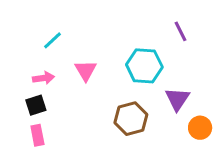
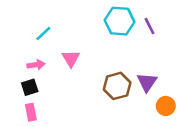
cyan hexagon: (144, 66) -> (120, 21), moved
brown hexagon: (131, 119) -> (117, 86), moved

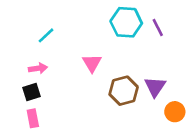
pink triangle: (71, 59) -> (92, 63), moved

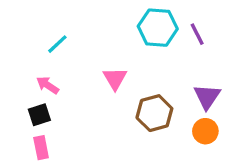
pink arrow: (38, 68) -> (48, 85), turned -138
purple triangle: (155, 87) -> (207, 97), moved
orange circle: (175, 112) -> (205, 131), moved

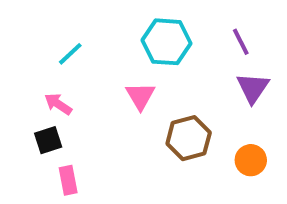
cyan hexagon: (158, 28) -> (167, 42), moved
purple triangle: (207, 97) -> (253, 88), moved
pink rectangle: (41, 148) -> (68, 180), moved

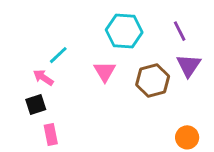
cyan line: (70, 54) -> (58, 55), moved
brown hexagon: (189, 138) -> (153, 80), moved
orange circle: (251, 160) -> (187, 137), moved

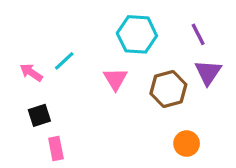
pink arrow: (43, 77) -> (31, 72), moved
orange circle: (187, 137) -> (187, 144), moved

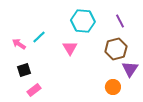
purple triangle: (208, 72) -> (130, 69), moved
brown hexagon: (168, 89) -> (116, 49), moved
pink rectangle: (56, 148) -> (34, 90), turned 64

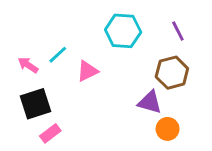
pink triangle: (70, 48) -> (87, 71), moved, turned 35
purple triangle: (130, 69) -> (150, 102), moved, turned -48
black square: (24, 70) -> (35, 104), size x1.5

